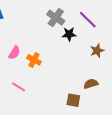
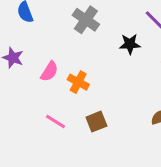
gray cross: (56, 18) -> (86, 20), moved
brown square: (73, 100) -> (96, 122), moved, turned -32

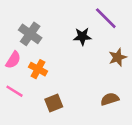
gray cross: (86, 20) -> (30, 34), moved
pink line: (55, 122) -> (15, 91), moved

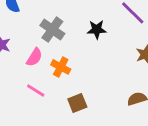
black star: (82, 36) -> (97, 30), moved

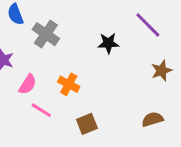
gray cross: (52, 30) -> (46, 34), moved
pink semicircle: (34, 57) -> (28, 84), moved

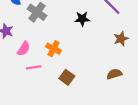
pink line: (41, 110) -> (34, 67), turned -40
brown square: (87, 124) -> (67, 77), turned -32

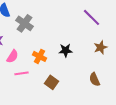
black star: (82, 19) -> (66, 50), moved
brown semicircle: (114, 74) -> (94, 79), turned -96

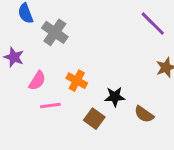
black star: (66, 50) -> (115, 97), moved
brown semicircle: (94, 79) -> (144, 114), moved, turned -32

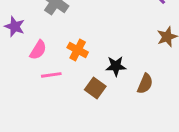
brown semicircle: (144, 114) -> (145, 84), turned -102

